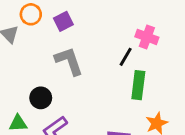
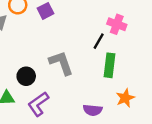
gray L-shape: (69, 61) -> (61, 63), moved

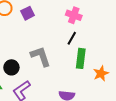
pink cross: (117, 24) -> (74, 15), moved
orange star: (125, 98) -> (101, 73), moved

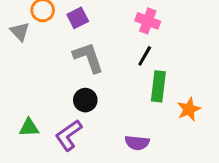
gray L-shape: (41, 56) -> (88, 57), moved
black circle: (11, 67) -> (85, 100), moved

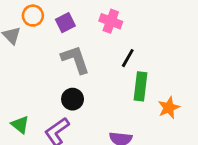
pink cross: (148, 21) -> (111, 21), moved
green triangle: (29, 128) -> (20, 125), turned 42

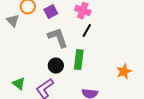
black line: (128, 58) -> (87, 31), moved
green rectangle: (140, 86) -> (79, 60), moved

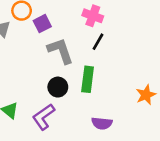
purple square: (51, 12) -> (42, 24), moved

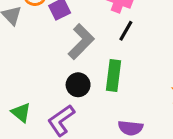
gray L-shape: (60, 51) -> (81, 42), turned 64

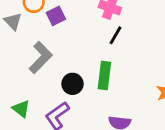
gray L-shape: (81, 42) -> (41, 57), moved

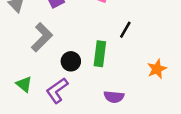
black line: (115, 35) -> (125, 30), moved

